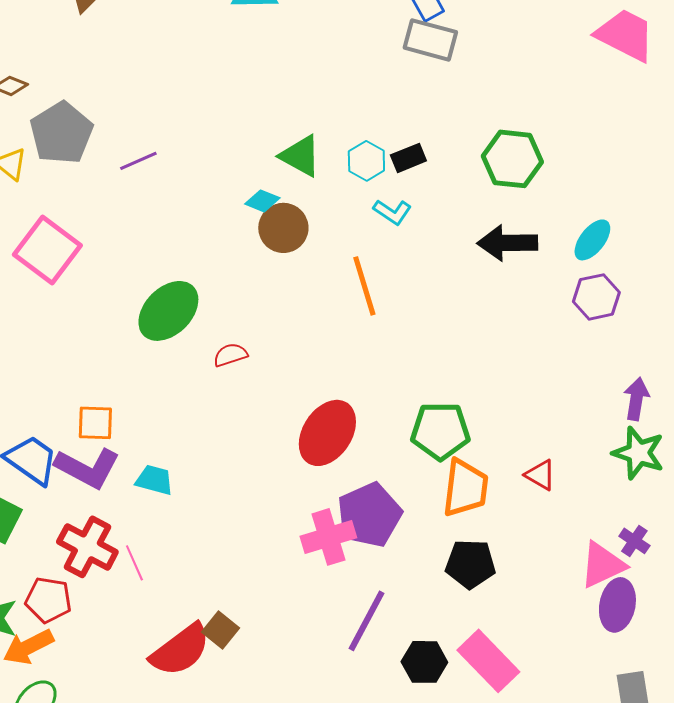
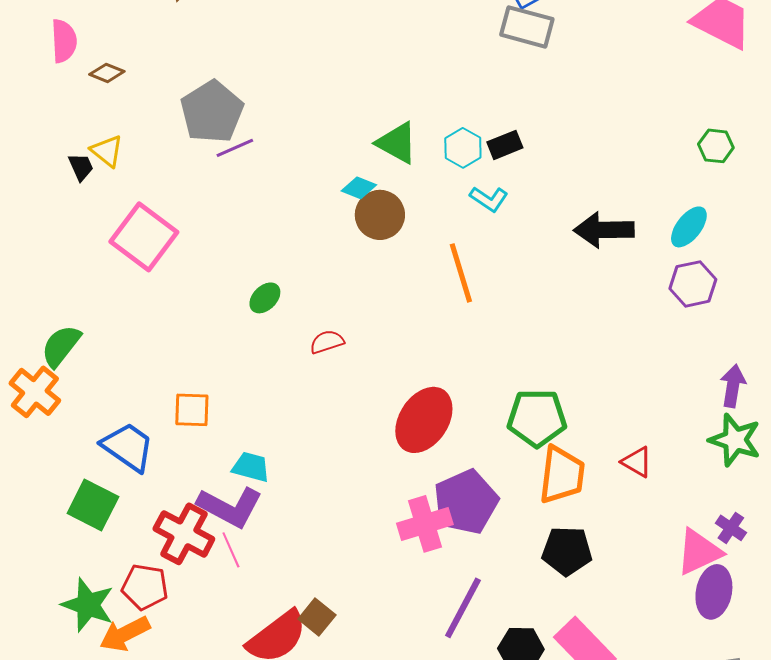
gray pentagon: (61, 133) -> (212, 112), moved
green hexagon: (512, 159) -> (716, 146), moved, size x0.6
green ellipse: (168, 311) -> (265, 298), size x0.5
purple L-shape: (87, 468) -> (230, 507), moved

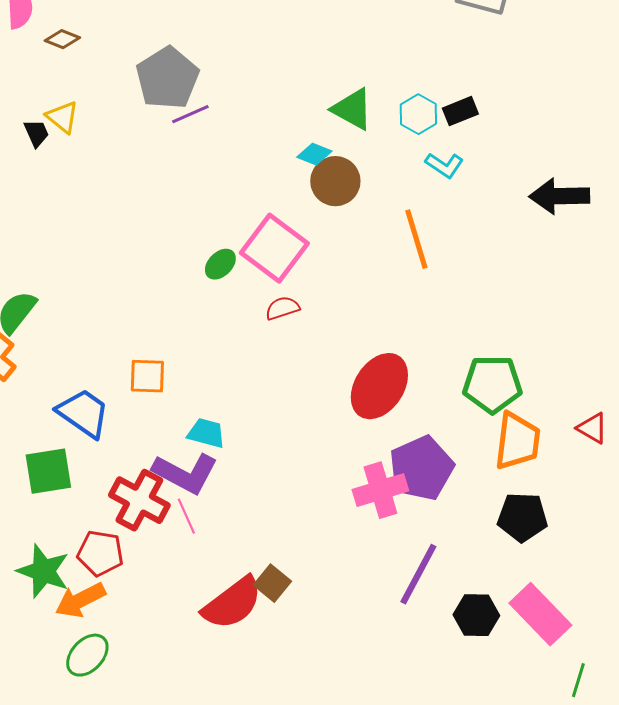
pink square: (144, 237) -> (274, 248), moved
green square: (93, 505) -> (48, 471), turned -36

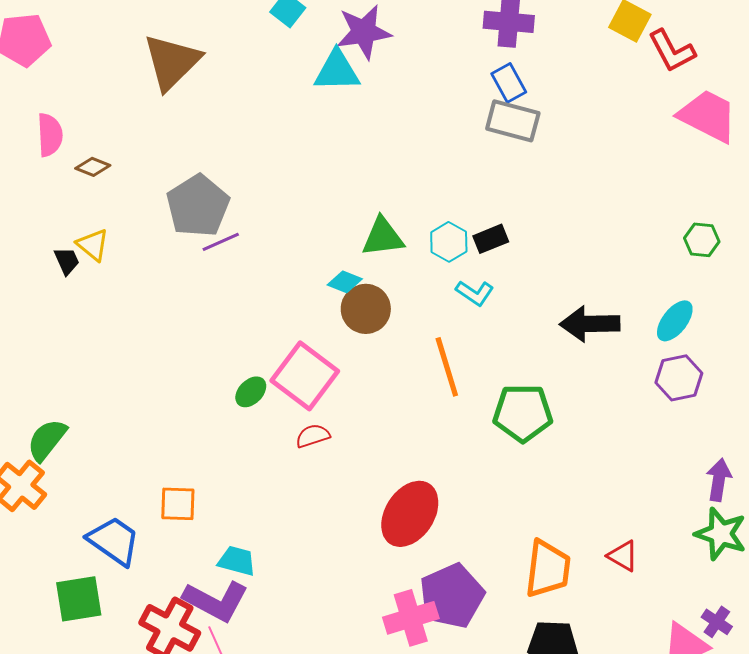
green triangle: (352, 109) -> (383, 237), turned -36
green pentagon: (492, 384) -> (523, 413), moved

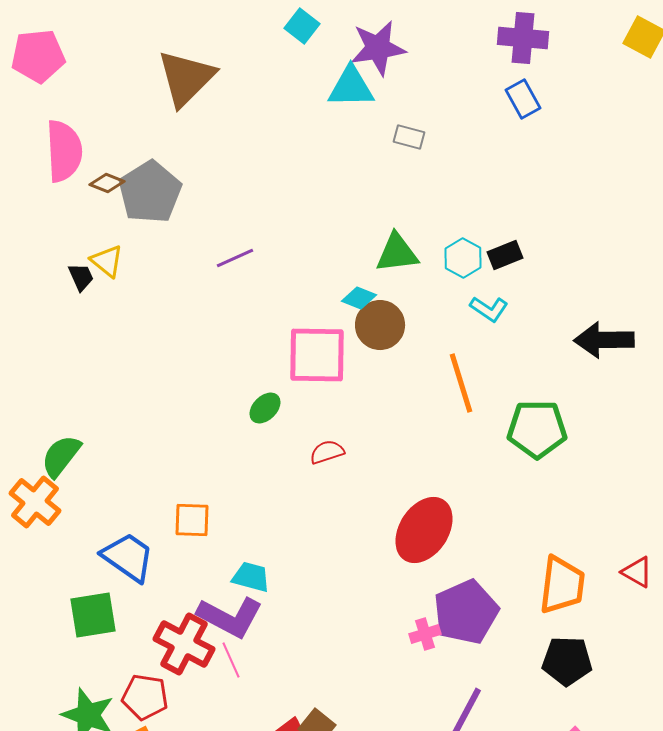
gray rectangle: (513, 121) -> (409, 137), moved, size x0.6
pink semicircle: (50, 135) -> (64, 151), size x1.4
gray pentagon: (198, 206) -> (150, 192), moved
pink square: (305, 376) -> (317, 355), moved, turned -36
pink cross: (411, 618) -> (425, 634), size x0.6

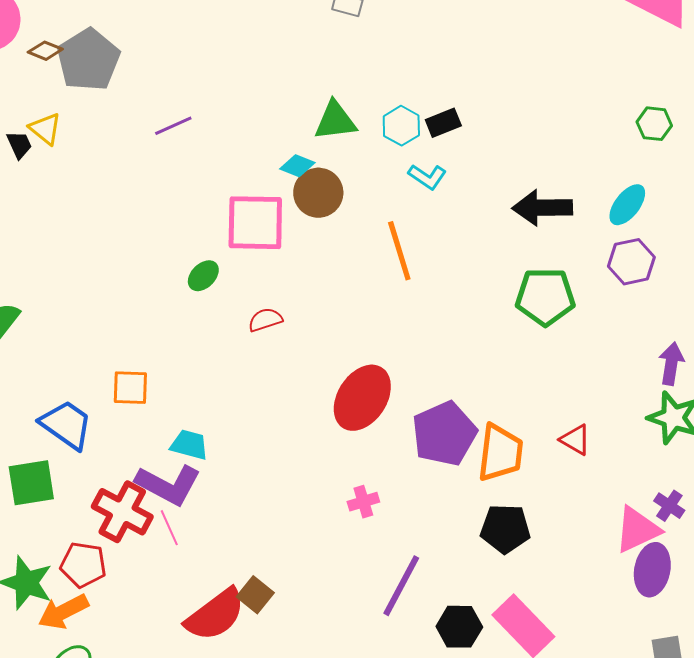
green pentagon: (537, 429) -> (545, 297), moved
purple pentagon: (466, 612) -> (444, 434), moved

